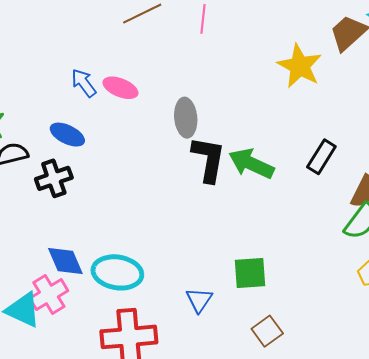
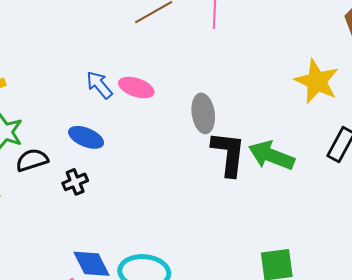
yellow star: (300, 66) -> (317, 81), moved
black cross: (54, 178) -> (75, 182), size x0.7

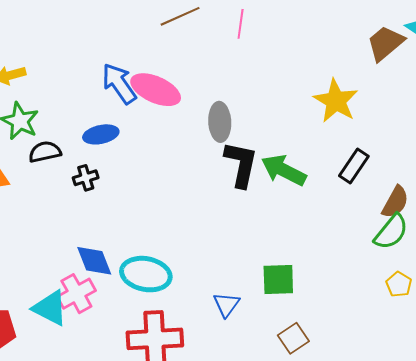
blue arrow: (99, 85) -> (119, 83), size x1.4
pink ellipse: (136, 88) -> (156, 90), size x1.4
blue ellipse: (86, 137) -> (101, 134), turned -40

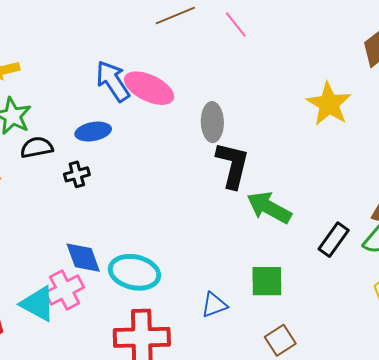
pink line: (241, 24) -> (236, 25), turned -48
black rectangle: (354, 166) -> (334, 240), moved
green arrow: (284, 170) -> (269, 208), moved
blue triangle: (226, 305) -> (214, 305), turned 32

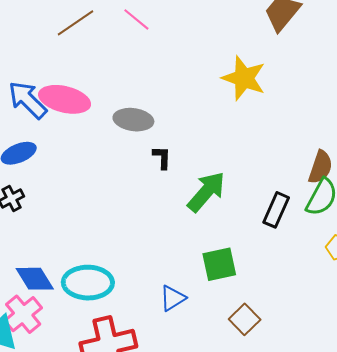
gray ellipse: (212, 122) -> (133, 120), turned -69
black L-shape: (233, 165) -> (162, 157), size x0.5
green arrow: (269, 208) -> (206, 192), turned 114

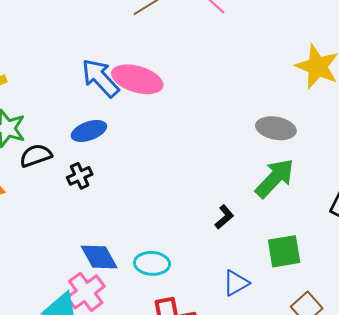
gray ellipse: (133, 120) -> (276, 128), moved
black L-shape: (162, 157) -> (224, 217), moved, turned 45
cyan ellipse: (88, 283) -> (152, 263), size x0.7

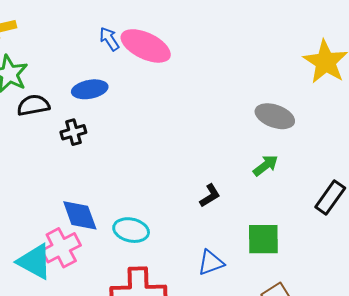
blue arrow: (100, 78) -> (109, 39), size x0.6
green arrow: (275, 178) -> (266, 165), size x0.6

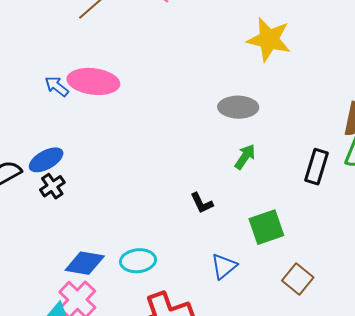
blue ellipse: (90, 89) -> (46, 160), moved
black L-shape: (210, 196) -> (202, 203), turned 115
blue diamond: (80, 215) -> (85, 263), turned -42

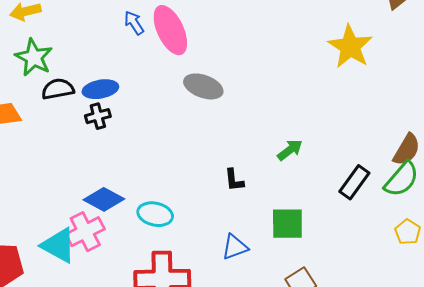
pink ellipse: (93, 81) -> (170, 30), turned 39
gray ellipse: (238, 107) -> (203, 86), moved

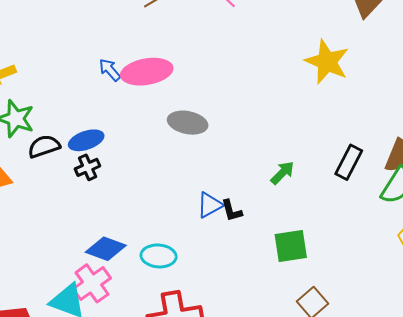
pink ellipse: (170, 30) -> (147, 72), turned -66
black rectangle: (354, 182) -> (349, 162), moved
blue triangle: (235, 247) -> (210, 205), moved

